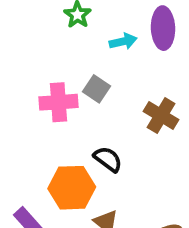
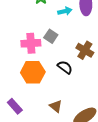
black semicircle: (108, 159) -> (65, 67), moved
orange hexagon: (72, 188) -> (33, 72), moved

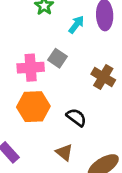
cyan arrow: (65, 11) -> (76, 25), turned -40
black semicircle: (65, 67) -> (76, 117), moved

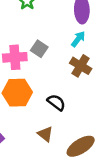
cyan arrow: (76, 25) -> (78, 39), moved

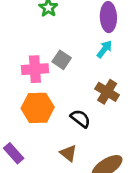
brown cross: (81, 66) -> (107, 92), moved

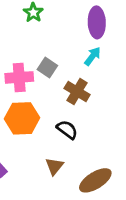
brown cross: (107, 92) -> (77, 92), moved
brown triangle: (68, 153) -> (54, 166), turned 30

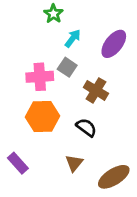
purple ellipse: (97, 22) -> (114, 44), moved, turned 40
cyan arrow: (93, 56) -> (73, 38), moved

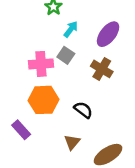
brown cross: (96, 90) -> (102, 69), moved
purple rectangle: (18, 163) -> (21, 130), moved

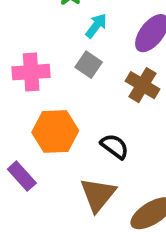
pink cross: (41, 64) -> (31, 72), moved
brown triangle: (72, 142) -> (98, 195), size x1.5

